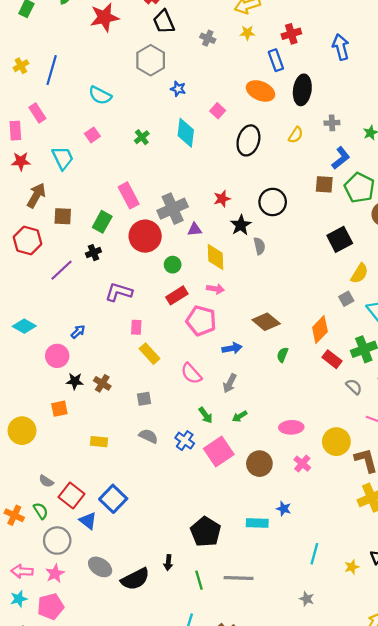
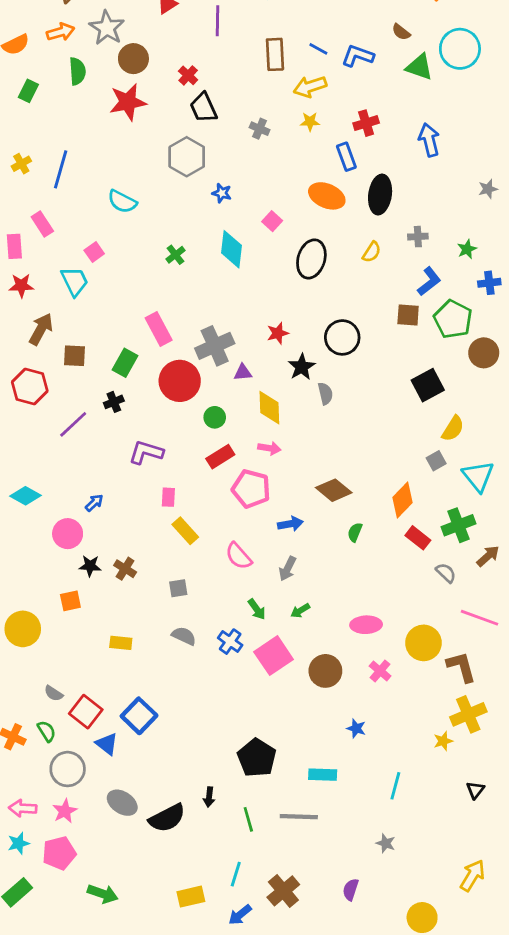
pink square: (92, 135) -> (94, 252), moved
cyan rectangle: (257, 523) -> (323, 775), moved
yellow star: (352, 567) -> (443, 741), moved

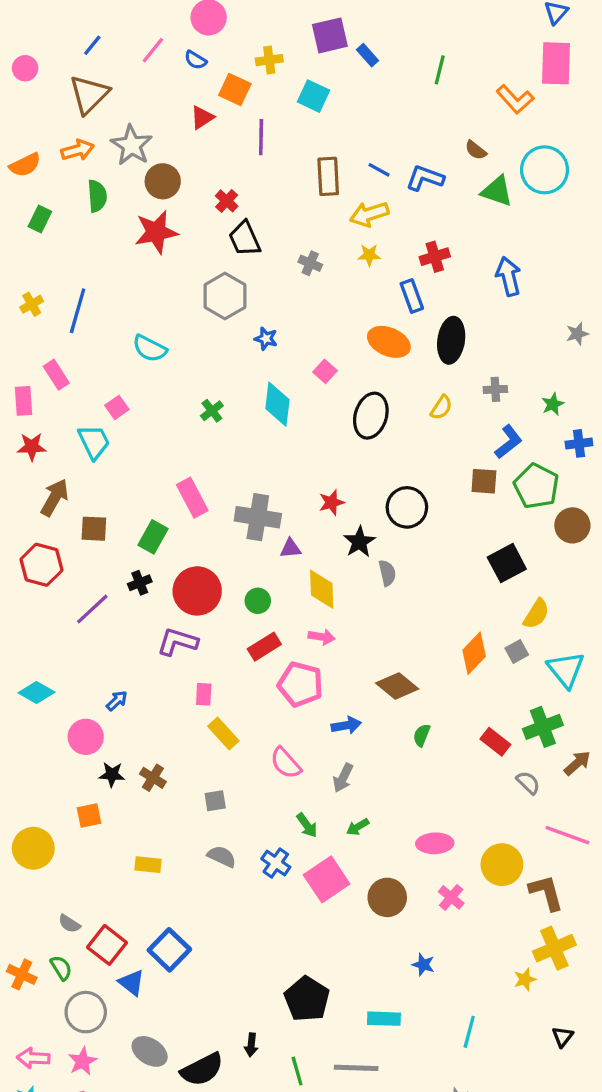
gray cross: (215, 346) -> (258, 517), turned 33
red circle: (180, 381) -> (197, 591), moved
orange diamond: (402, 500) -> (474, 653), moved

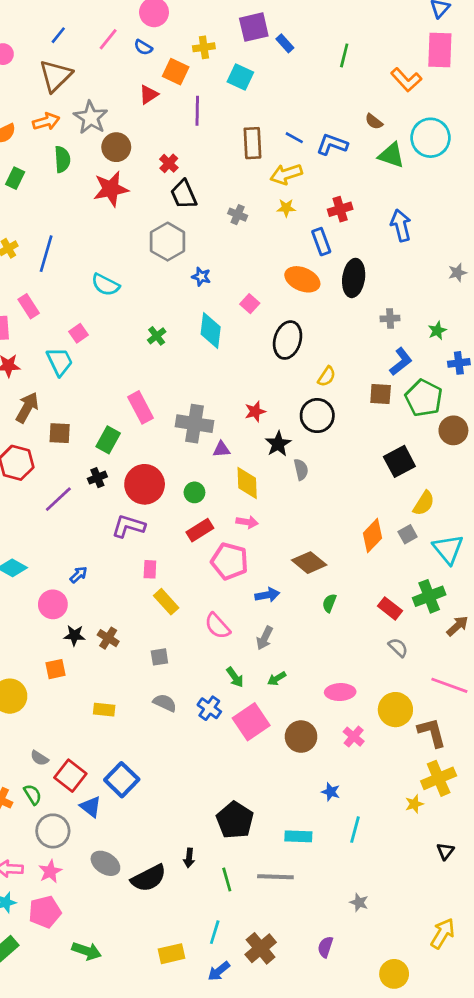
yellow semicircle: (441, 407) -> (327, 376), moved
gray semicircle: (528, 783) -> (398, 648), moved
cyan line: (469, 1032) -> (355, 830), moved

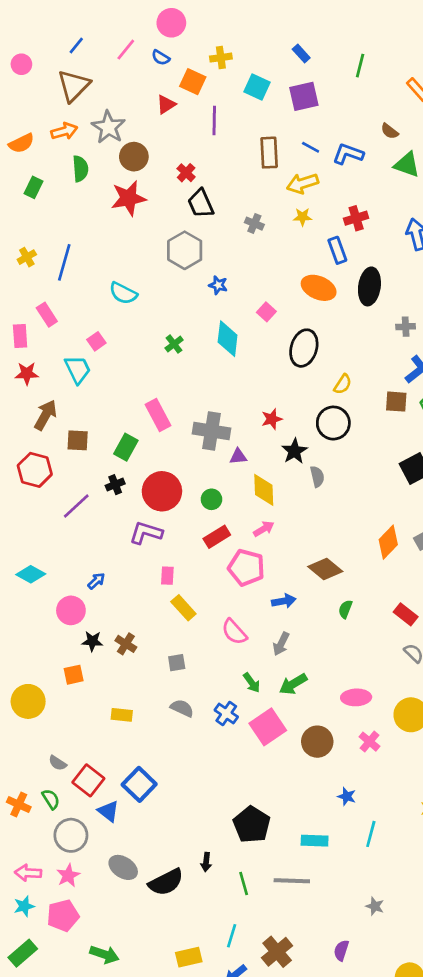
purple square: (254, 27) -> (304, 96), moved
pink arrow: (247, 522) -> (264, 529), turned -40
green arrow: (277, 679) -> (293, 684), size x1.5

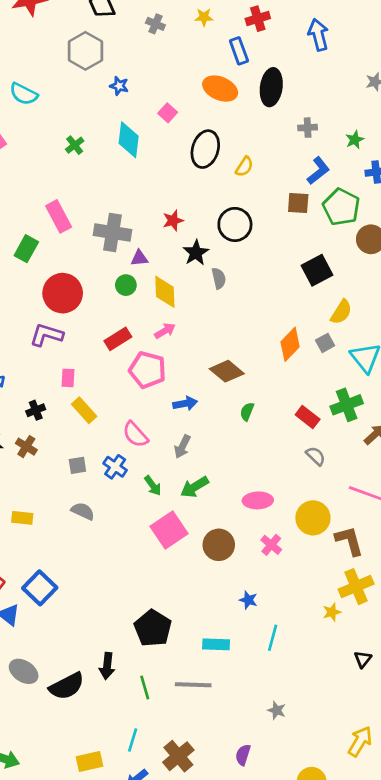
yellow semicircle: (343, 384) -> (244, 167), moved
black cross: (115, 485) -> (36, 410), moved
green circle: (212, 499) -> (126, 285), moved
blue cross: (226, 713) -> (115, 467), moved
black arrow: (206, 862) -> (107, 666), size x1.4

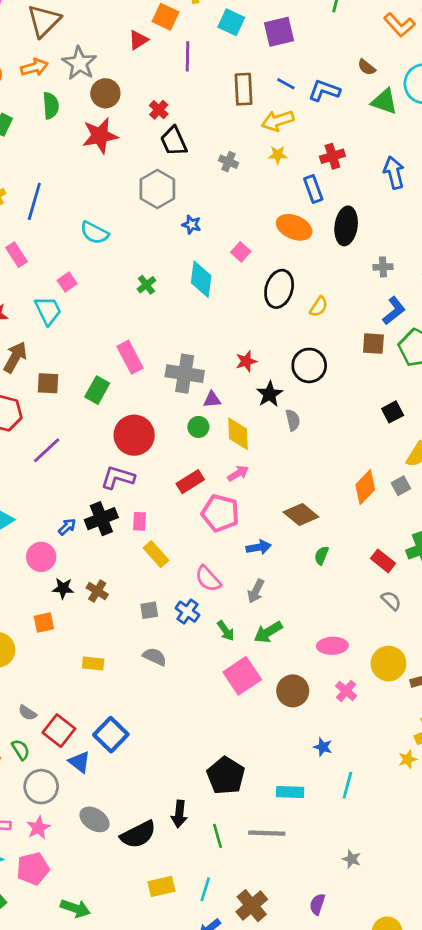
black square: (317, 270) -> (393, 412), size x0.7
black cross: (36, 410) -> (101, 519), moved, size x1.6
yellow rectangle: (90, 762) -> (161, 886), moved

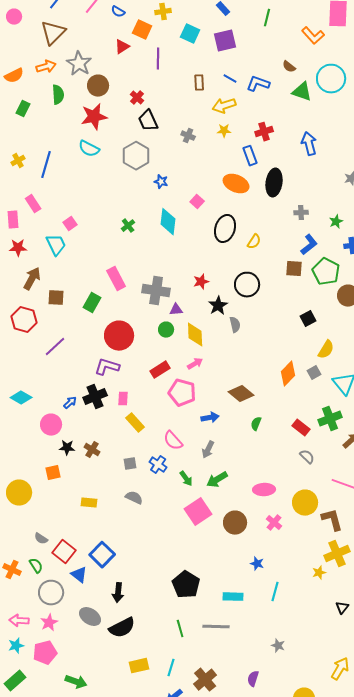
brown rectangle: (244, 89) -> (199, 83), size x0.7
cyan semicircle: (94, 233) -> (89, 149), moved
black arrow: (179, 814) -> (118, 593), moved

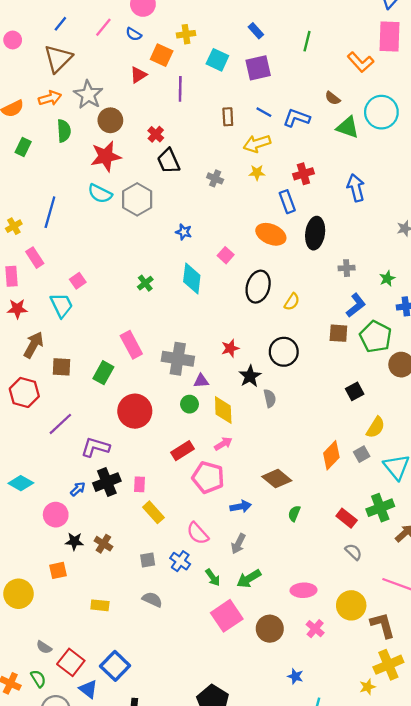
gray hexagon: (136, 156) -> (137, 199), moved
yellow cross: (18, 161) -> (14, 226), moved
purple L-shape: (107, 367) -> (95, 447), moved

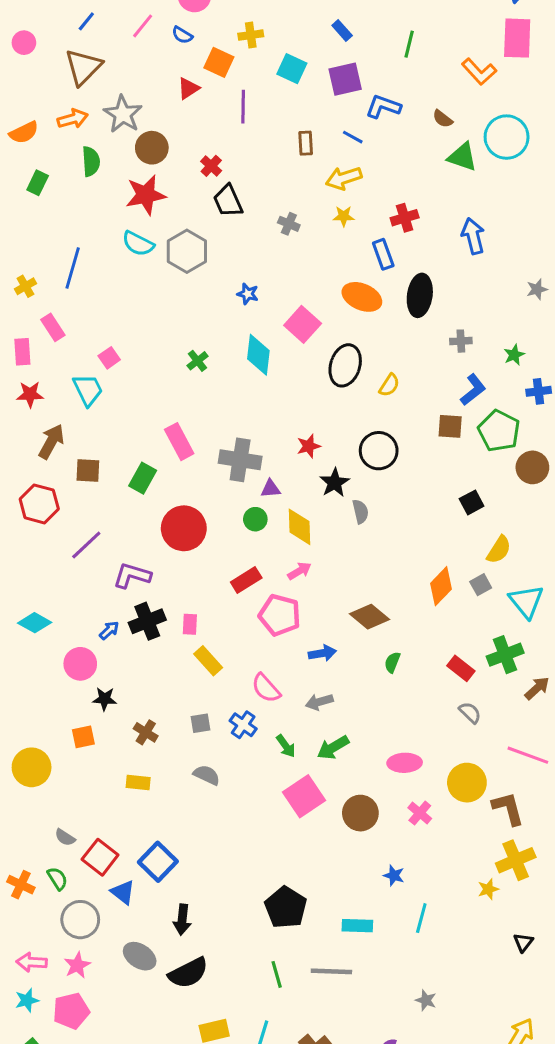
blue L-shape: (297, 118) -> (383, 107), moved
pink square: (226, 255) -> (303, 324), size x1.6
brown cross: (103, 544) -> (146, 732), moved
gray arrow: (238, 544) -> (319, 702), turned 48

